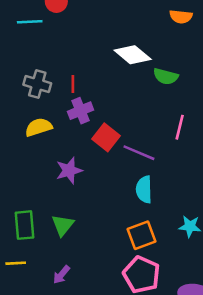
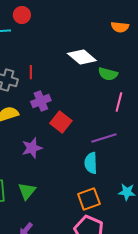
red line: (73, 84) -> (31, 72), moved
pink line: (180, 127) -> (119, 102), moved
purple line: (139, 153) -> (104, 138), moved, turned -40

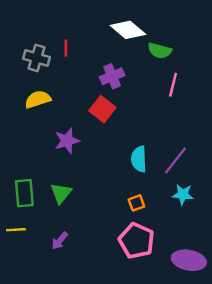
purple cross: (41, 101) -> (112, 76), moved
purple line: (104, 138) -> (175, 160), moved, turned -35
orange square: (89, 199) -> (136, 203), size x0.6

